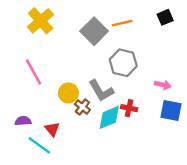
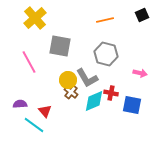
gray square: (94, 31) -> (60, 46), moved, turned -35
yellow circle: (68, 93) -> (68, 80), moved
blue square: (171, 110) -> (132, 105), moved

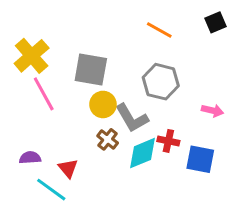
yellow cross: (35, 18) -> (32, 56), moved
orange line: (105, 20) -> (159, 30), turned 42
yellow circle: (68, 80) -> (103, 104), moved

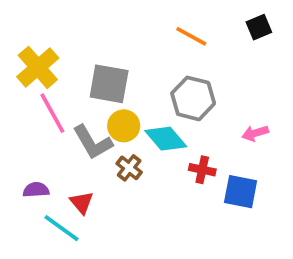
pink arrow: (212, 111) -> (255, 133), turned 150
gray L-shape: (132, 118) -> (93, 142), moved
cyan diamond: (143, 153) -> (166, 139), moved, turned 72

